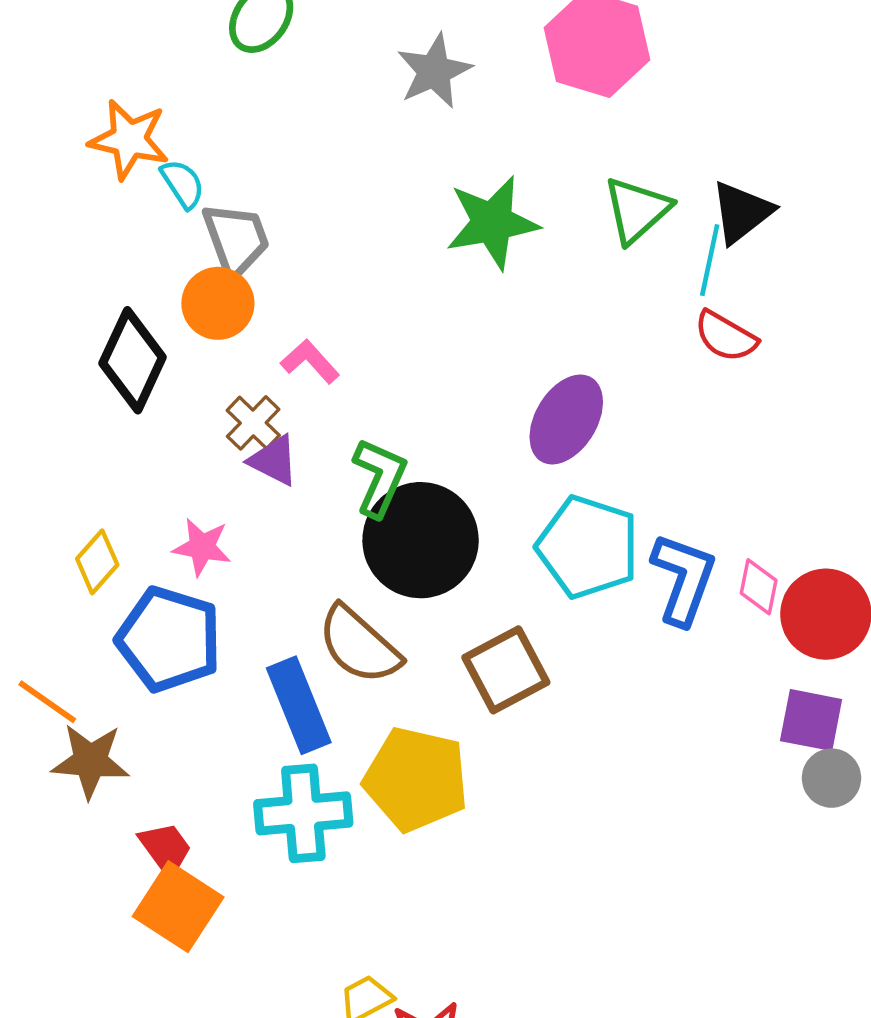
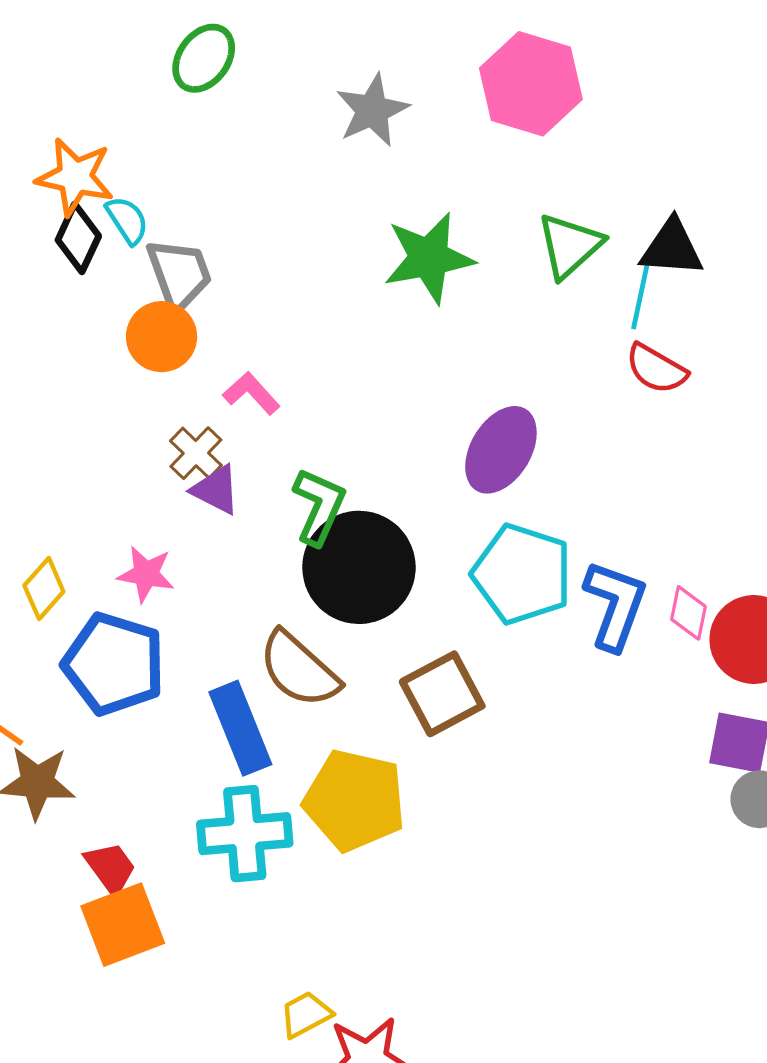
black triangle: (742, 212) -> (672, 248), turned 42
black diamond: (133, 360) -> (78, 238), moved, size x0.7
orange square: (178, 907) -> (123, 925), turned 36

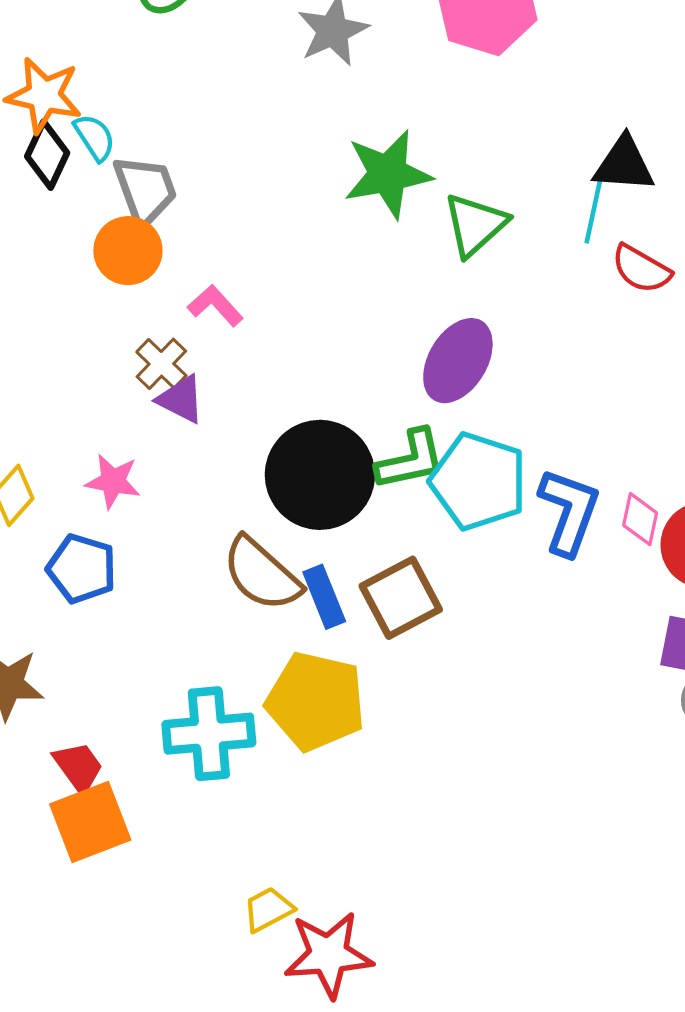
green triangle: (570, 246) -> (475, 225), moved
red semicircle: (656, 369) -> (641, 269), moved
green L-shape: (319, 506) -> (410, 460), moved, turned 54
blue pentagon: (114, 664) -> (82, 569), size x0.7
blue rectangle: (240, 728) -> (324, 597), moved, size x0.7

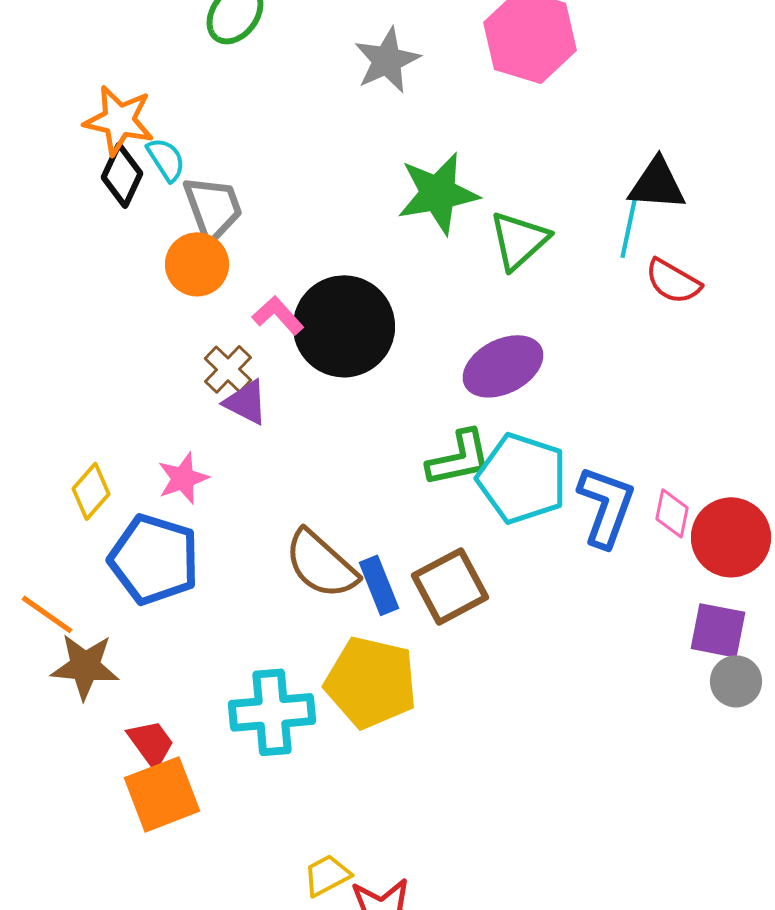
purple ellipse: (458, 361) -> (503, 366), turned 32
black circle: (320, 475) -> (344, 326), moved
pink star: (113, 481) -> (183, 478), turned -30
blue pentagon: (82, 569) -> (154, 559), size x1.4

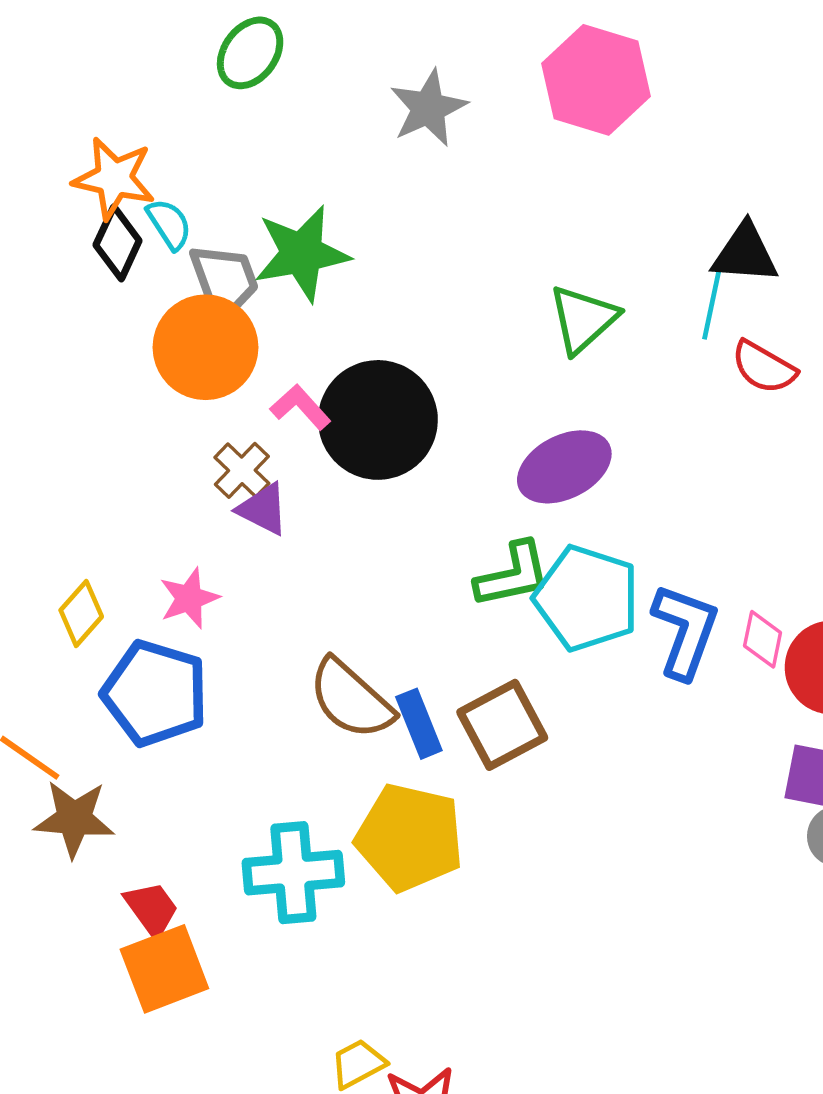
green star: (438, 193) -> (302, 253), moved
orange circle: (197, 264) -> (206, 347), size x1.4

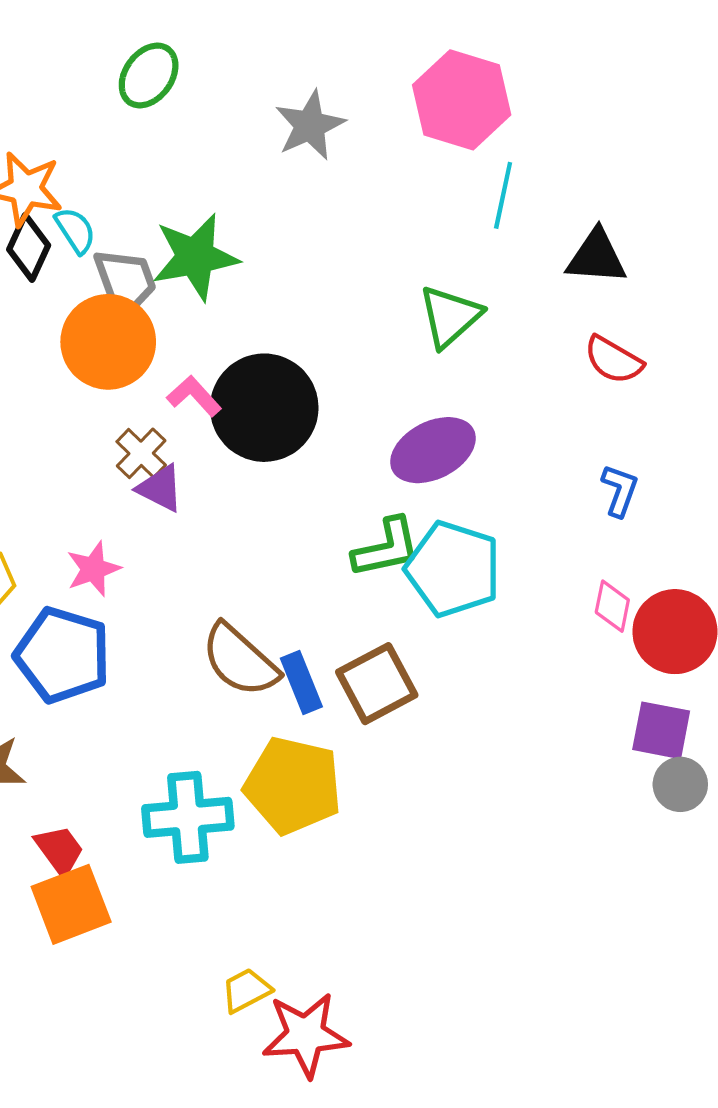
cyan line: (712, 303) -> (503, 195), moved
blue L-shape: (685, 631) -> (620, 490), moved, size x0.6

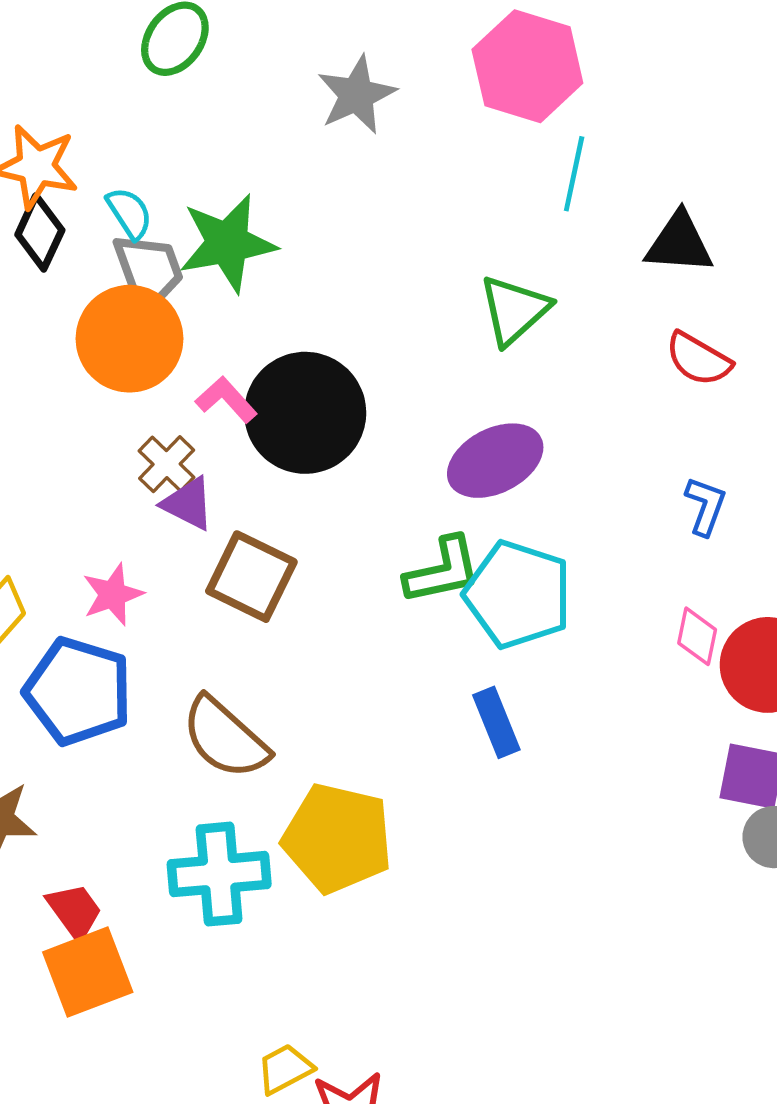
cyan semicircle: (75, 230) -> (129, 213), moved
brown semicircle: (240, 660) -> (225, 738), moved
blue rectangle: (301, 683) -> (496, 722), moved
brown square: (377, 684) -> (251, 577), moved, turned -36

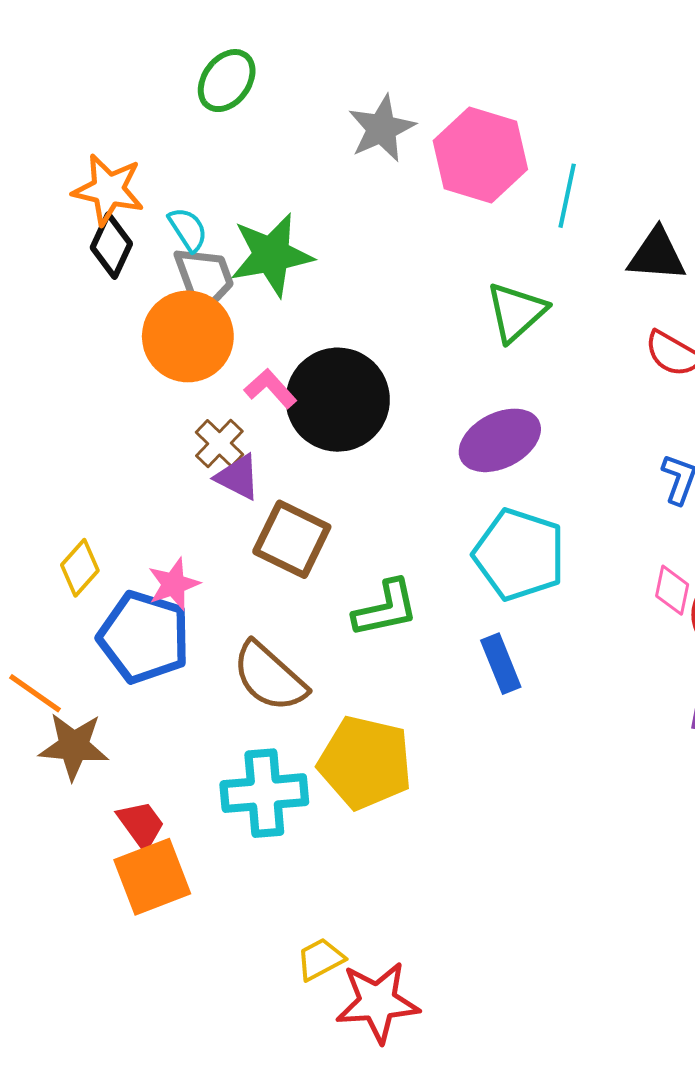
pink hexagon: (527, 66) -> (480, 155), moved
green L-shape: (443, 571) -> (386, 609), moved
pink star: (113, 594) -> (174, 584), moved

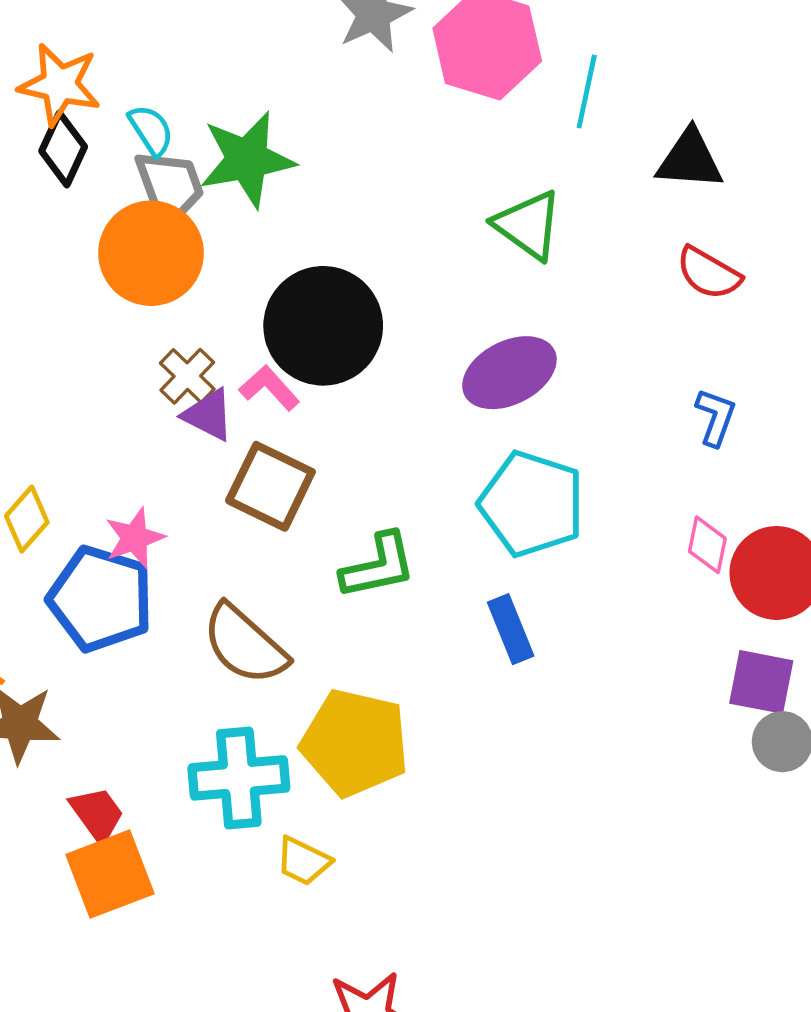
green triangle: (516, 312) -> (528, 225), turned -42
pink L-shape: (270, 388) -> (269, 388), moved
yellow trapezoid: (320, 959) -> (303, 861), moved, turned -126

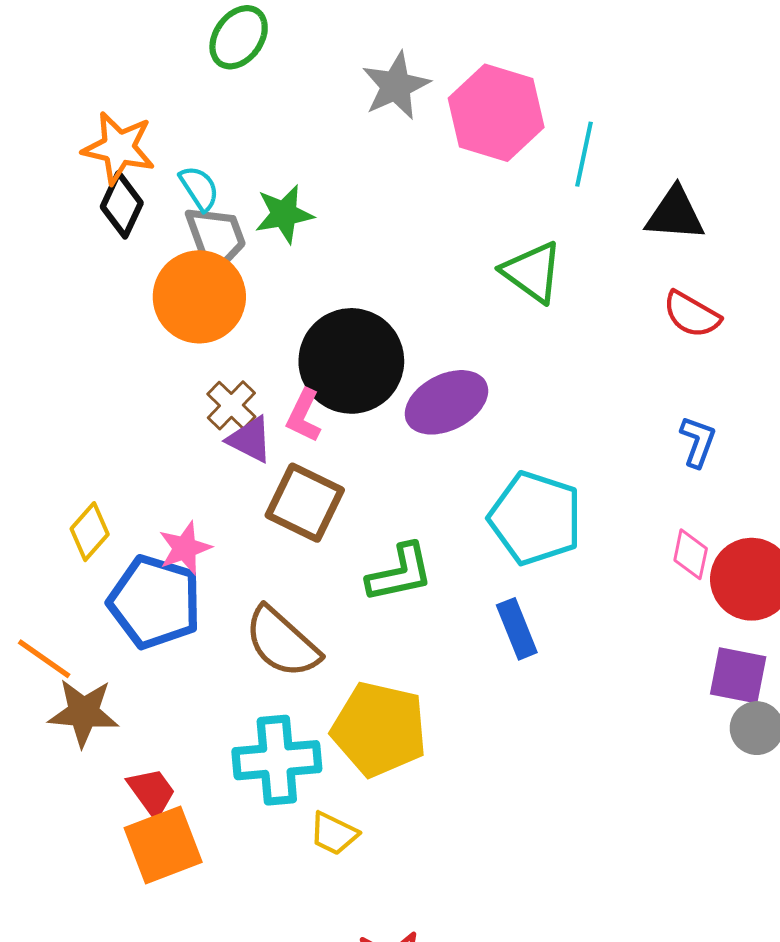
green star: (247, 159) -> (284, 214), size x0.7
purple ellipse: (509, 373) -> (446, 402), moved
pink L-shape: (269, 388) -> (304, 416), turned -112

